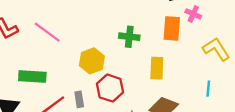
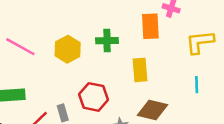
yellow L-shape: (216, 49) -> (200, 42), turned -56
yellow hexagon: (92, 61) -> (68, 49), moved

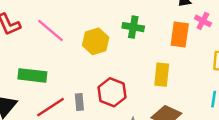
green cross: (107, 41) -> (133, 27), moved

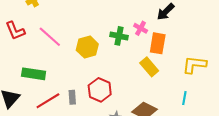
pink cross: (203, 21) -> (141, 28), moved
yellow rectangle: (162, 75) -> (149, 67), moved, turned -48

